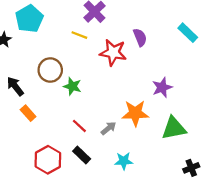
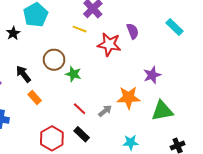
cyan star: (124, 161) -> (131, 142), moved

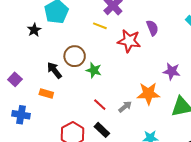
black arrow: (23, 74) -> (54, 70), moved
purple star: (152, 75) -> (172, 71), turned 30
orange rectangle: (35, 98) -> (46, 94), moved, turned -32

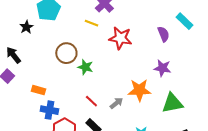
purple semicircle: (152, 28) -> (163, 34), moved
black arrow: (54, 70) -> (13, 55), moved
blue cross: (21, 115) -> (49, 110), moved

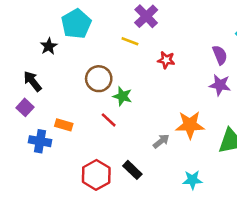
red star: (120, 38) -> (166, 60), size x0.6
purple star: (162, 68) -> (220, 85), moved
red line: (91, 101) -> (109, 120), moved
blue cross: (49, 110) -> (40, 141), moved

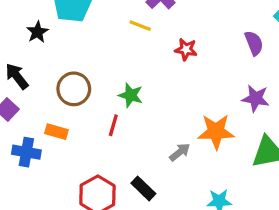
brown circle: (99, 79) -> (74, 89), moved
purple star: (220, 85) -> (256, 98), moved
red line: (109, 120) -> (113, 125), turned 63

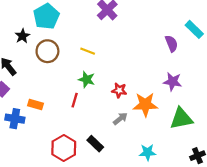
yellow line: (140, 26) -> (88, 51), moved
red star: (186, 49) -> (119, 90), moved
brown circle: (74, 89) -> (47, 51), moved

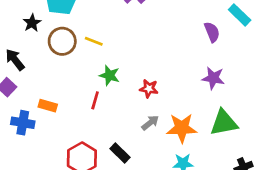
yellow line: (88, 51) -> (94, 41), moved
orange star: (145, 104) -> (182, 128), moved

